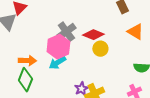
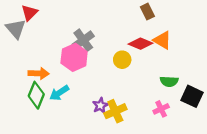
red diamond: (93, 35) -> (140, 44), moved
cyan arrow: (57, 63) -> (59, 93), moved

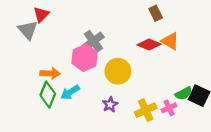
yellow circle: (122, 60) -> (118, 71), moved, size x1.5
green semicircle: (169, 81) -> (183, 93), moved, turned -30
yellow cross: (115, 111) -> (146, 110), moved

